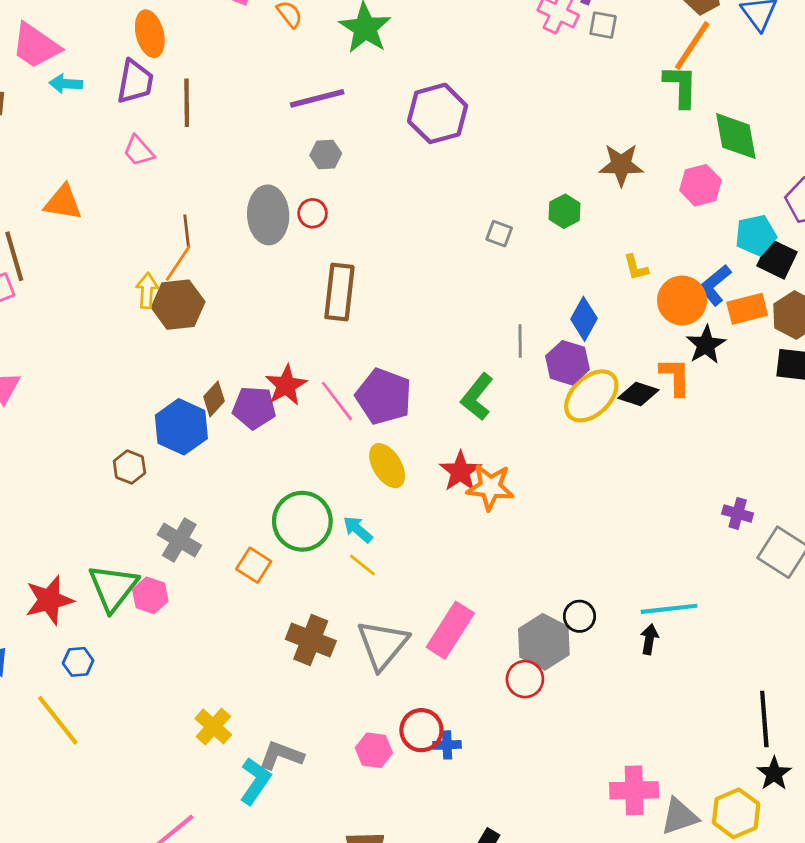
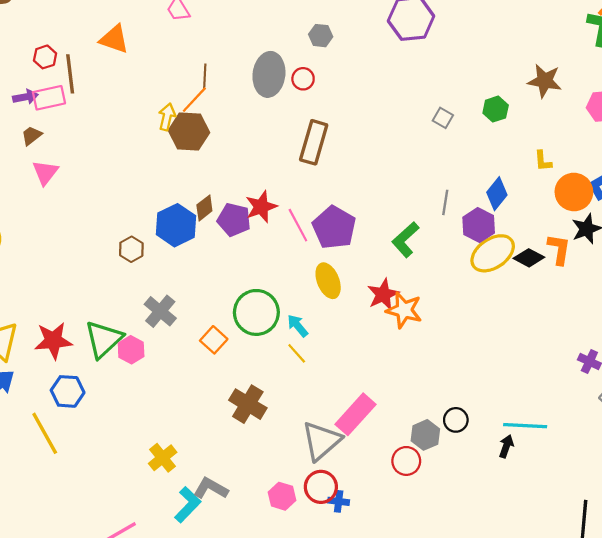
gray hexagon: (544, 642) -> (425, 435), size x0.7
gray triangle: (382, 645) -> (321, 441), moved
blue hexagon: (78, 662) -> (68, 391), size x1.4

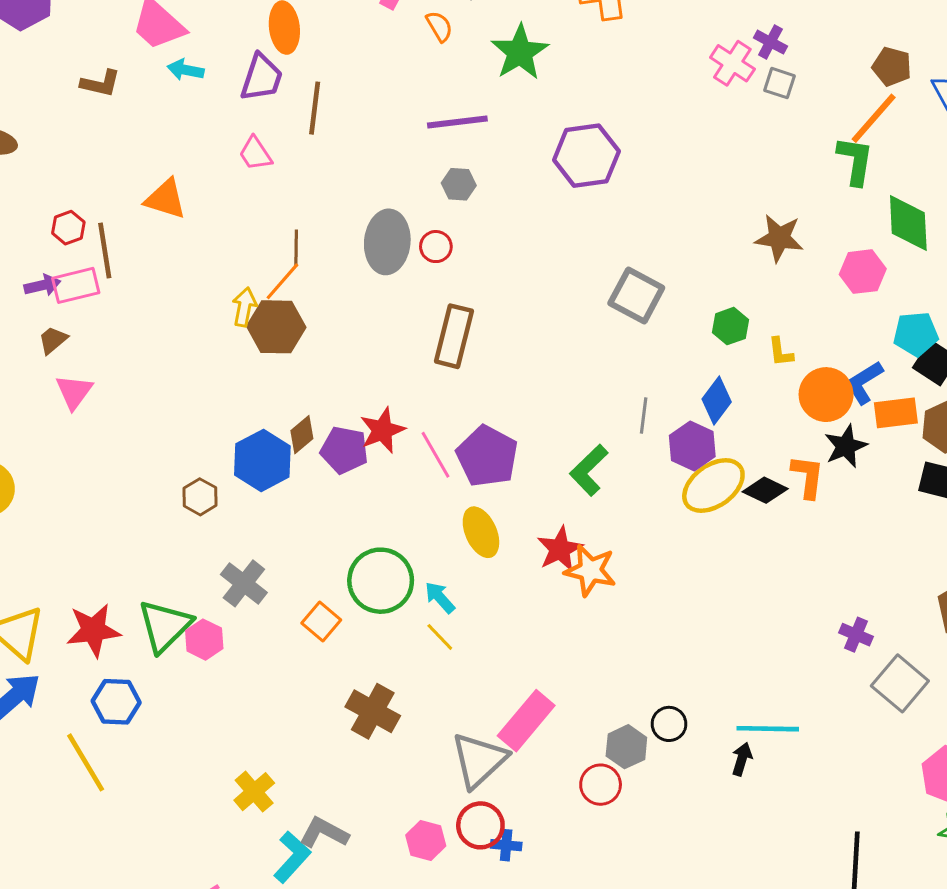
green hexagon: (496, 109) -> (730, 326), moved
gray square: (443, 118) -> (636, 296), size x1.8

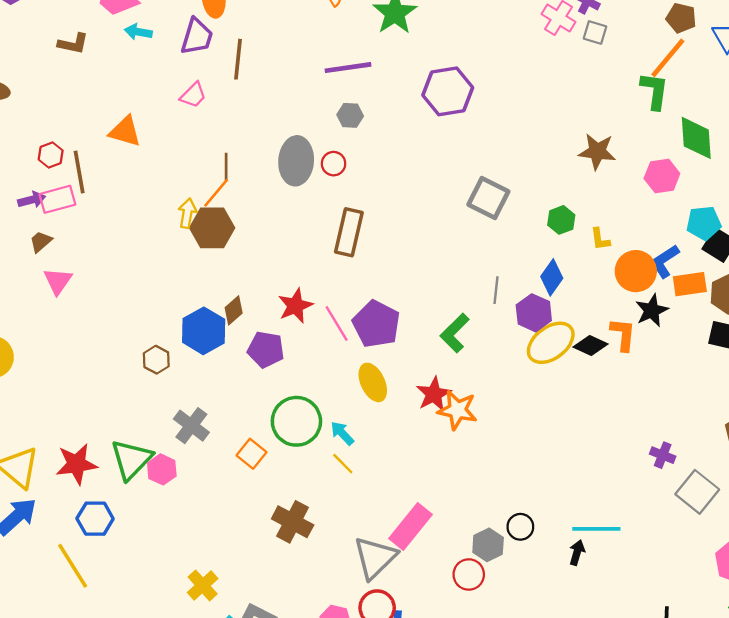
pink trapezoid: (255, 154) -> (193, 95), turned -100
purple pentagon: (344, 450) -> (266, 349), moved

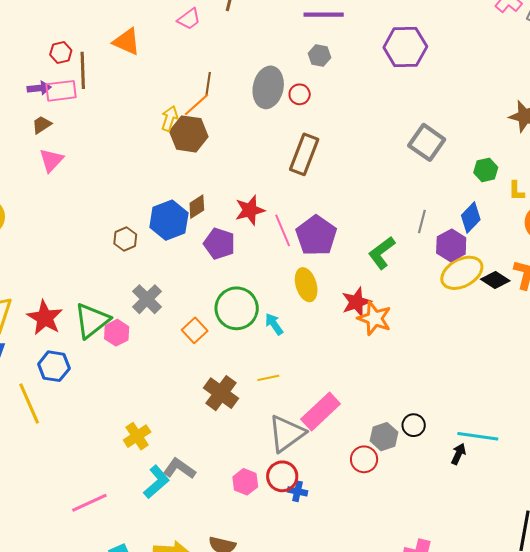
red star: (77, 464) -> (45, 318), turned 30
yellow line: (343, 464) -> (268, 378), moved, turned -65

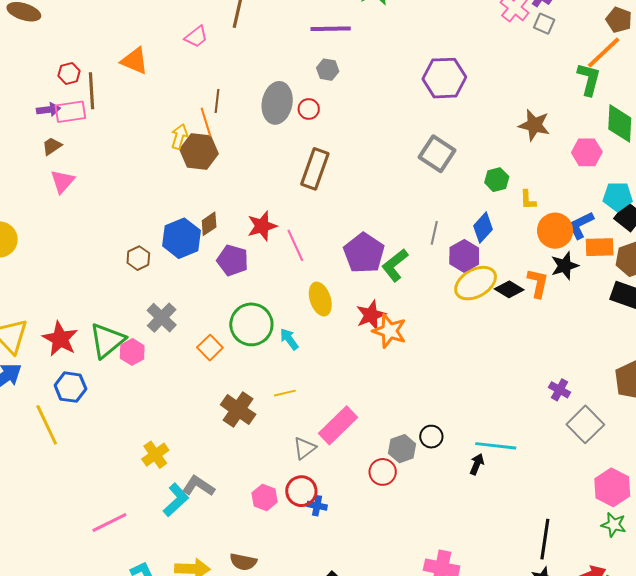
purple hexagon: (405, 47) -> (444, 78), moved
orange line: (196, 105) -> (206, 122), turned -64
purple pentagon: (316, 236) -> (364, 253), moved
gray triangle: (287, 434) -> (305, 448), size x0.6

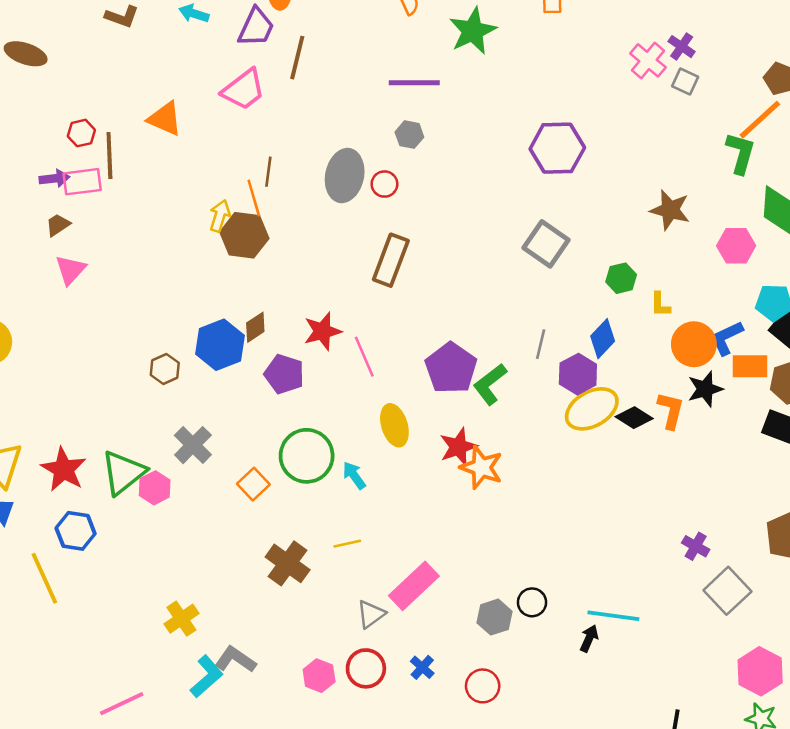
pink trapezoid: (196, 37) -> (244, 90), size x1.5
red circle: (383, 472) -> (483, 686), moved
blue cross: (317, 506) -> (422, 667), moved, turned 30

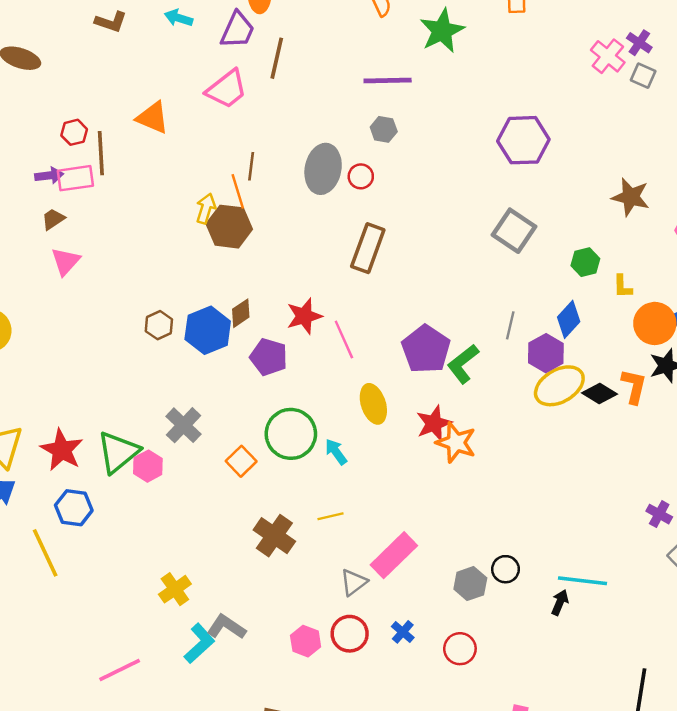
brown hexagon: (165, 369) -> (159, 325), moved

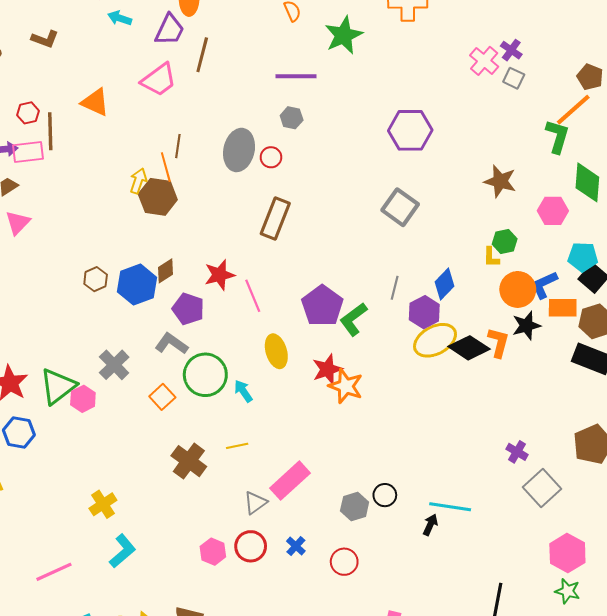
brown L-shape: (111, 22) -> (45, 39), moved
green hexagon: (585, 262) -> (505, 241), moved
black diamond: (599, 394) -> (469, 348), size x1.4
gray L-shape: (226, 627) -> (171, 344), moved

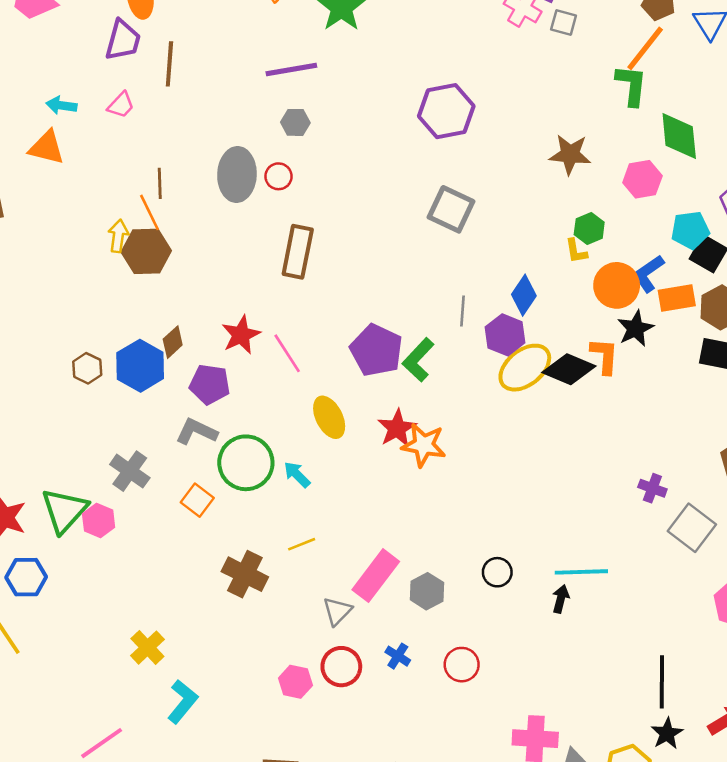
cyan arrow: (120, 18) -> (61, 105), moved
pink trapezoid: (159, 80) -> (121, 105), size x0.6
gray hexagon: (355, 507) -> (427, 591), moved

